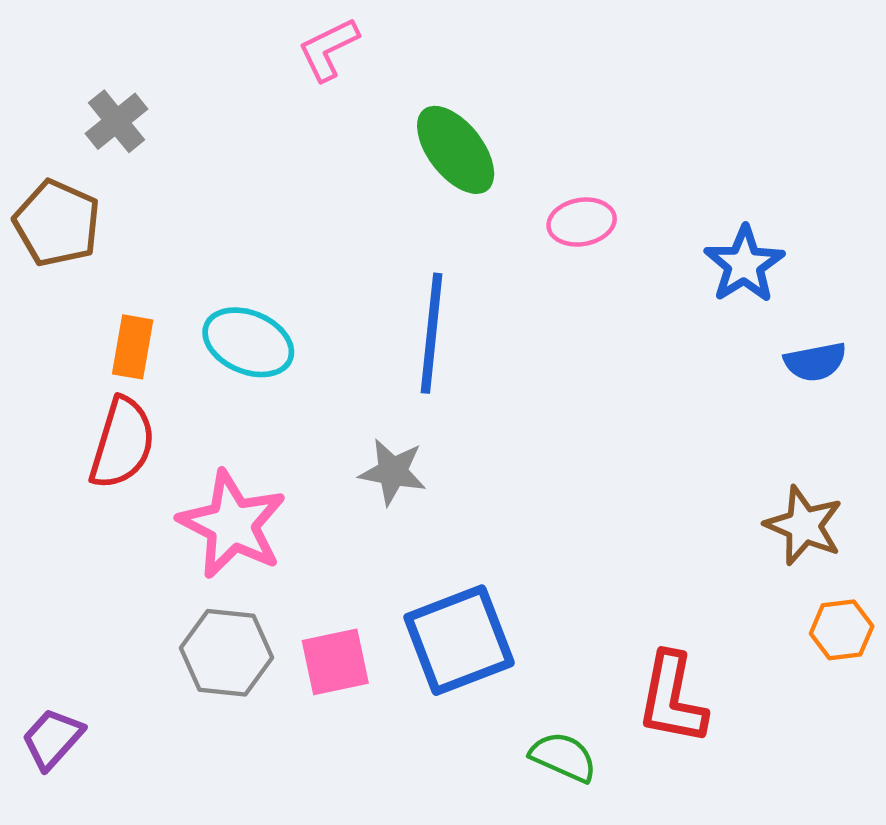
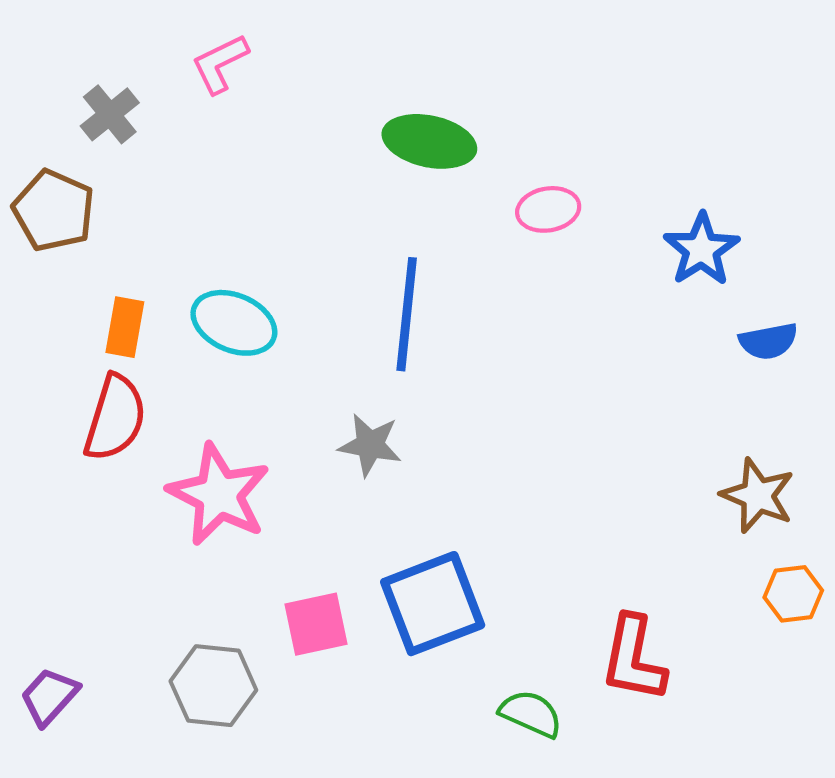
pink L-shape: (328, 49) -> (220, 64), moved
green ellipse: (456, 150) -> (429, 141), turned -40
gray hexagon: (227, 653) -> (213, 686), moved

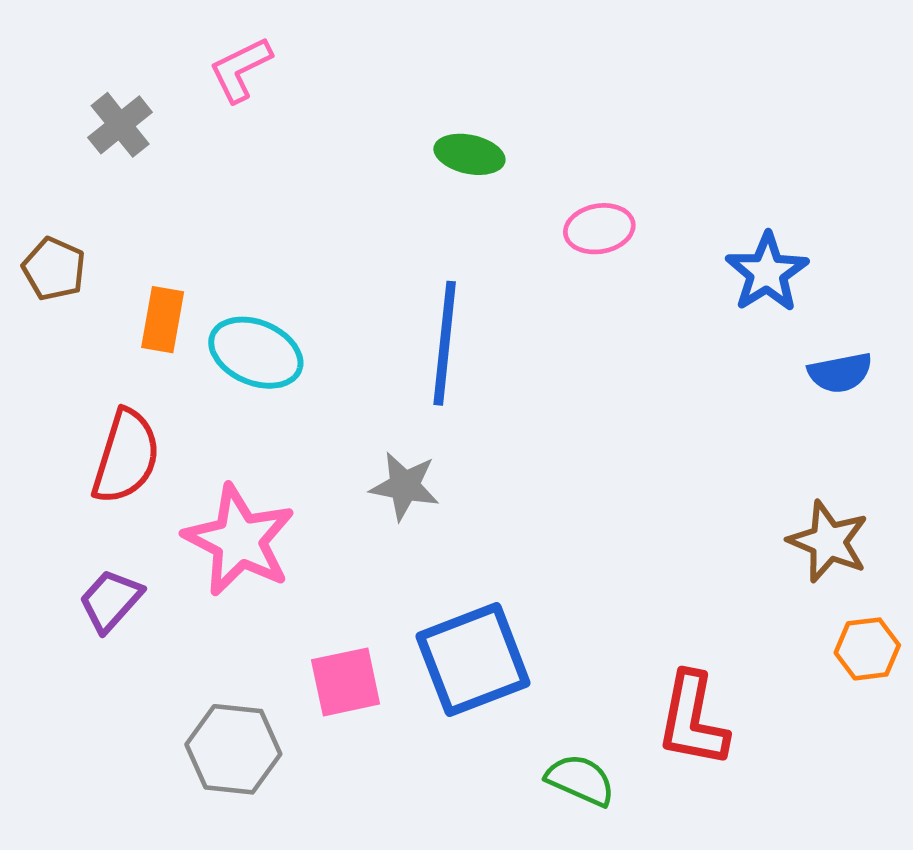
green ellipse: (429, 141) -> (469, 154), size x0.7
brown pentagon: (54, 211) -> (54, 269), moved, size x0.7
orange rectangle: (125, 327) -> (163, 320), moved
purple trapezoid: (49, 696) -> (111, 601), moved

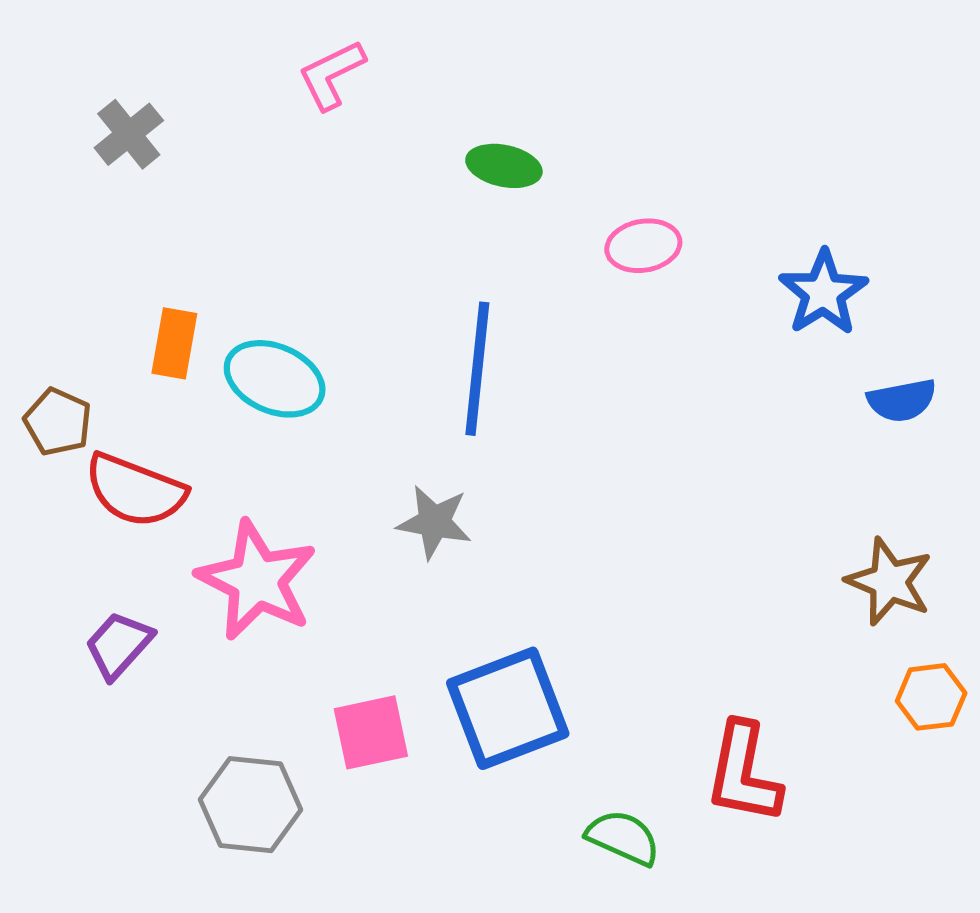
pink L-shape: (240, 69) -> (332, 75), moved
brown pentagon: (54, 269) -> (58, 422), moved
red semicircle: (126, 457) -> (135, 490), turned 94

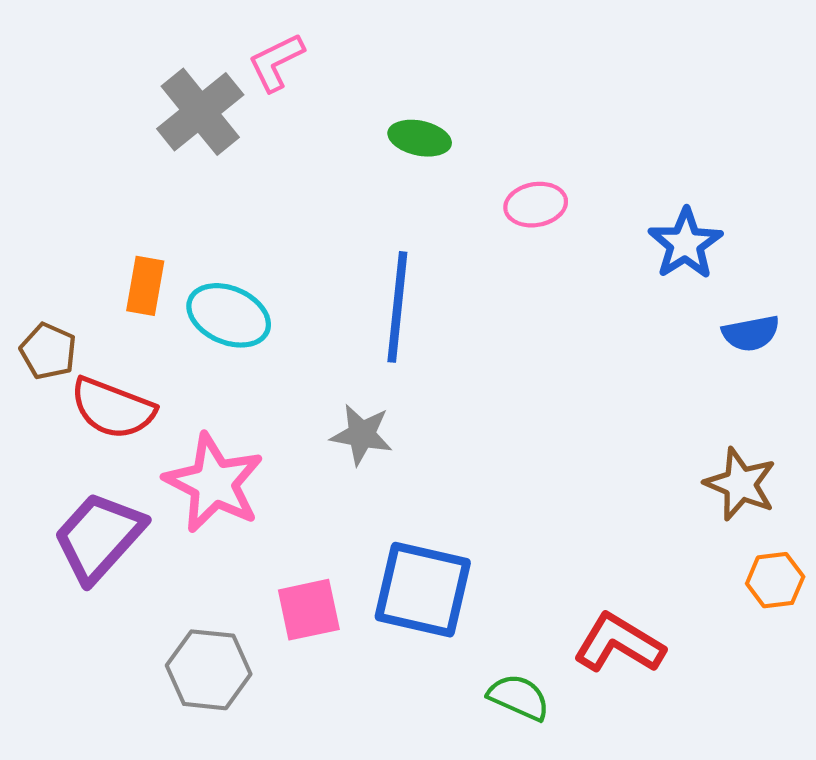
gray cross: (129, 134) -> (200, 112), moved, size x1.5
purple trapezoid: (119, 645) -> (99, 537), size x1.6
blue square: (508, 708) -> (423, 590), turned 34
red L-shape: (743, 773) -> (619, 643), turned 110

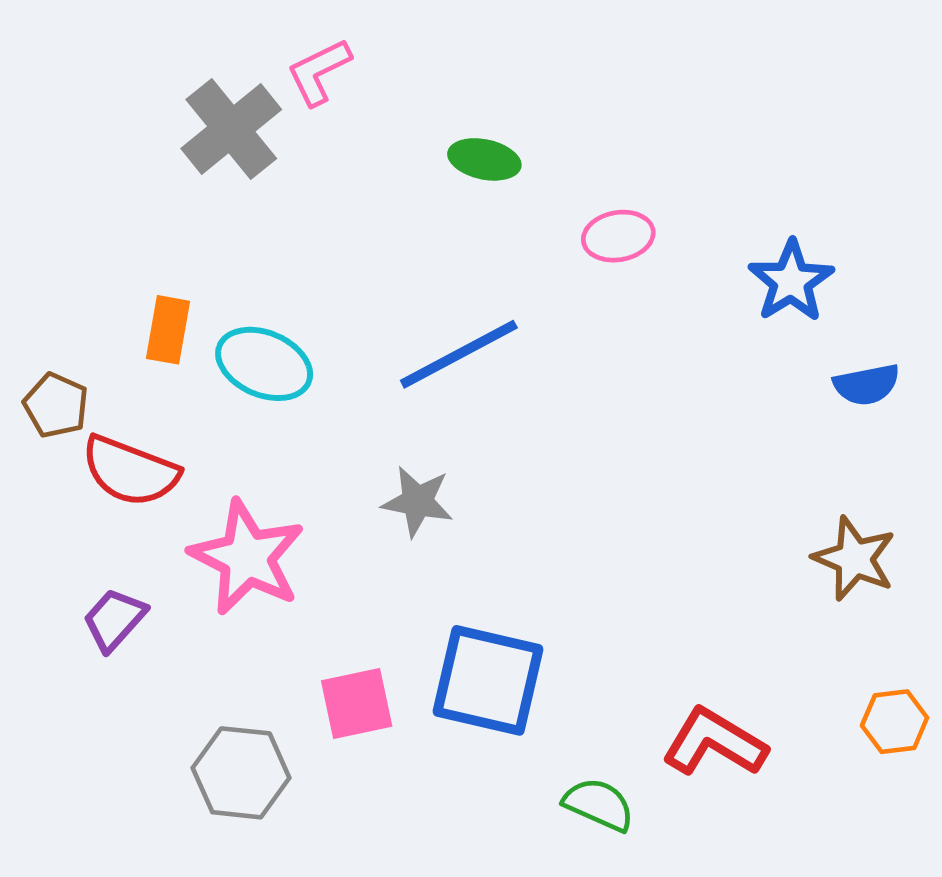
blue line: (397, 307) -> (459, 354), turned 56
purple trapezoid: (99, 537) -> (114, 620), size x0.6
orange hexagon: (775, 580) -> (895, 722), moved

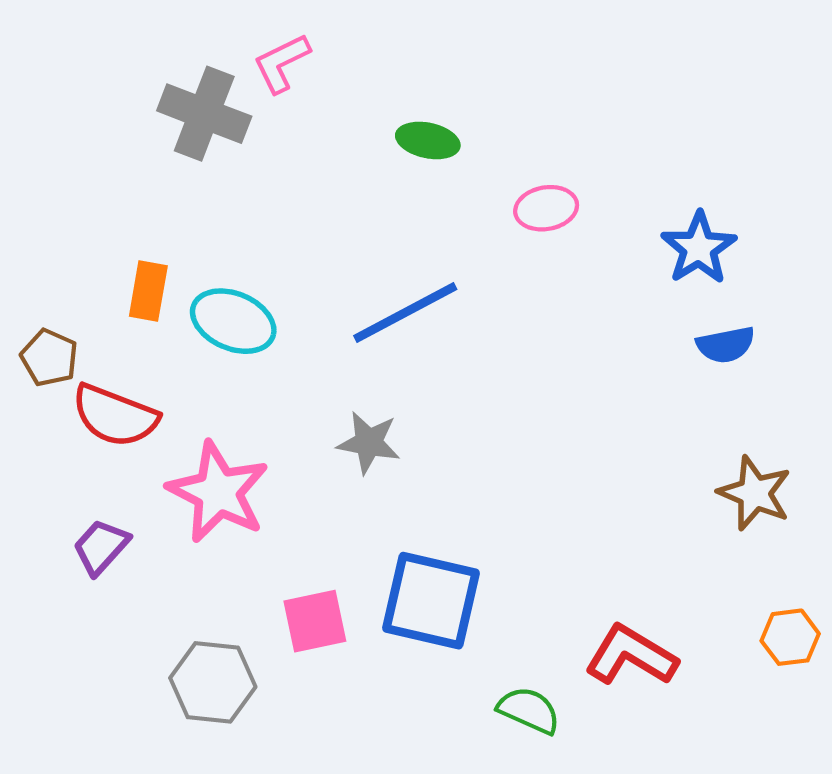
gray cross: (231, 129) -> (204, 114), turned -30
blue semicircle: (867, 385) -> (726, 345), moved

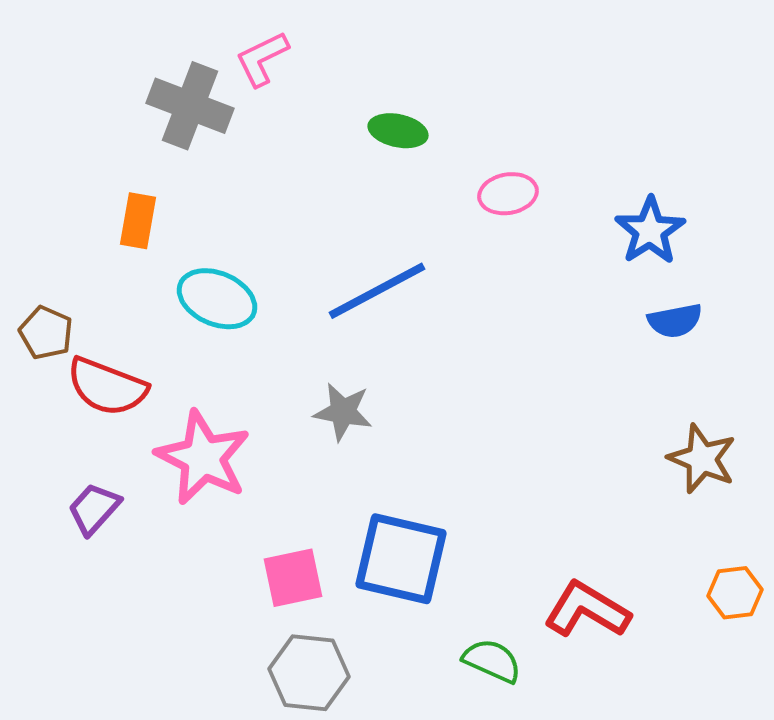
orange rectangle: (148, 291) -> (138, 221), moved
gray hexagon: (213, 682) -> (309, 673), moved

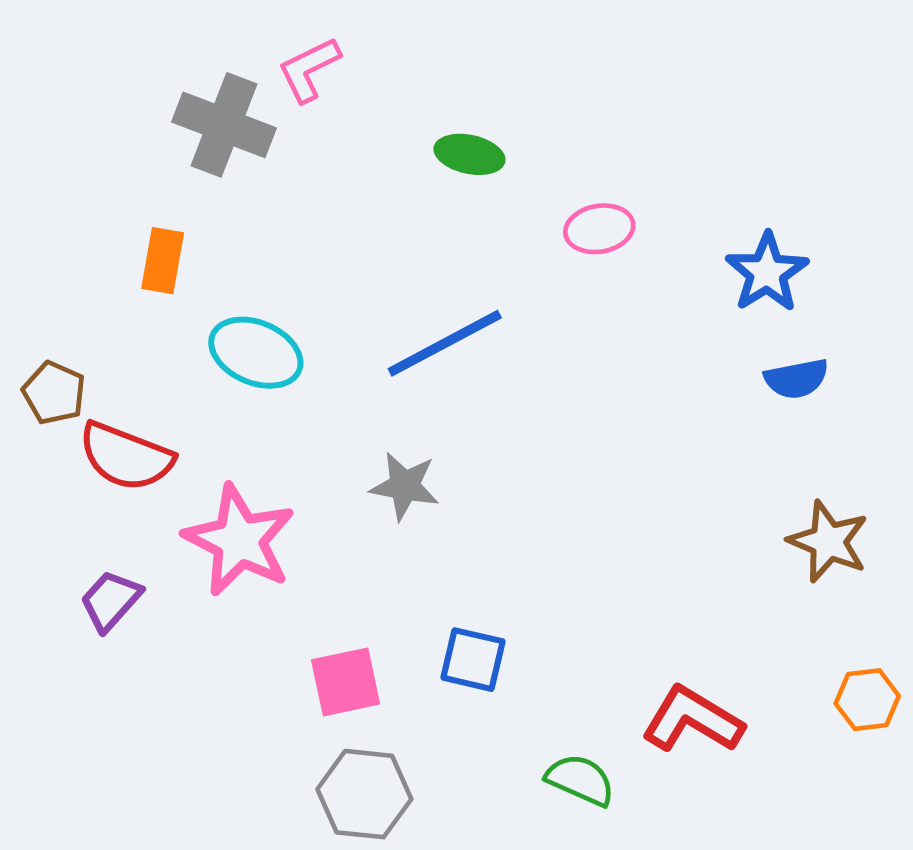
blue square: (401, 559) -> (473, 660), size x0.6

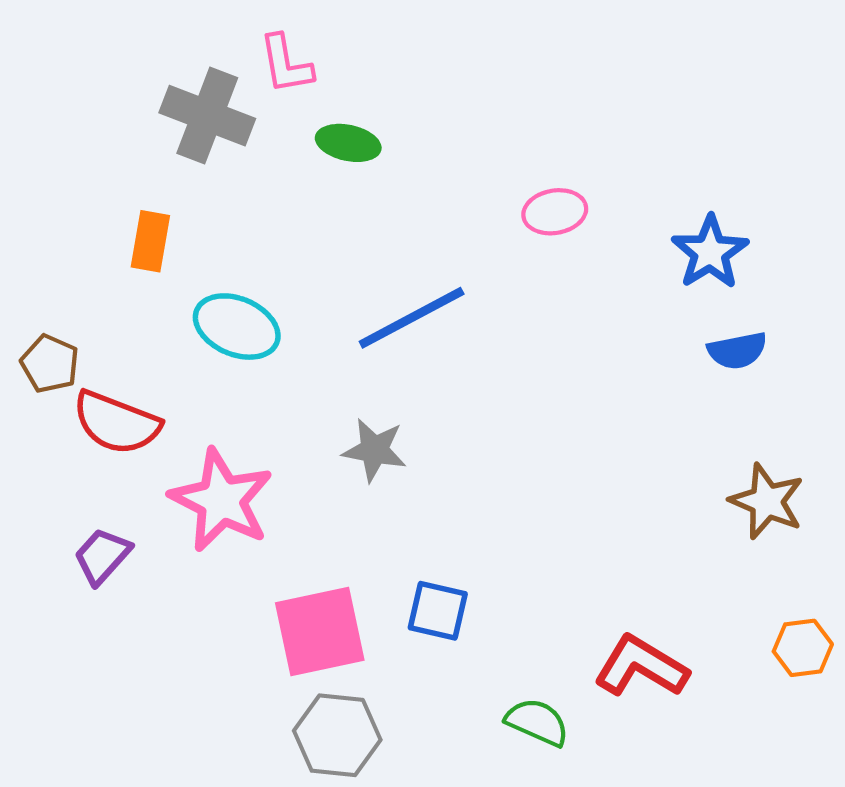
pink L-shape: (309, 69) -> (286, 64), turned -74
green ellipse: (469, 154) -> (348, 143), moved
pink square: (346, 682) -> (320, 631), size x1.4

